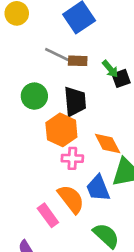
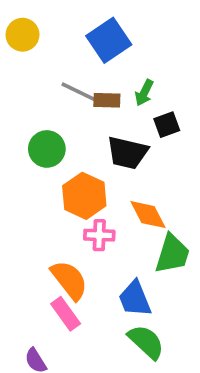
green arrow: (110, 69) -> (144, 93), moved, turned 66
black trapezoid: (75, 101) -> (127, 153), moved, turned 108
blue trapezoid: (98, 188) -> (135, 299), moved
orange semicircle: (71, 199) -> (69, 280), moved

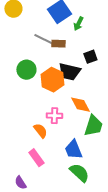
green arrow: (144, 93) -> (78, 24), moved
orange hexagon: (84, 196) -> (52, 80), moved
orange semicircle: (69, 280) -> (40, 131), moved, size x0.7

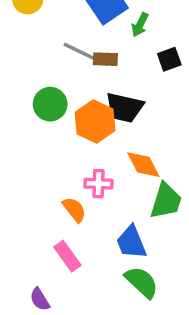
black square: (90, 57) -> (169, 59), moved

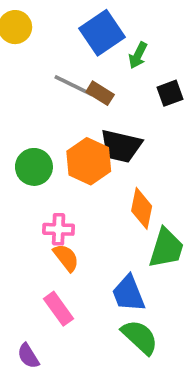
brown rectangle: (105, 59) -> (100, 93), turned 30
green circle: (50, 104) -> (34, 167), moved
orange diamond: (143, 165) -> (142, 208), turned 39
pink cross: (98, 184) -> (59, 229), moved

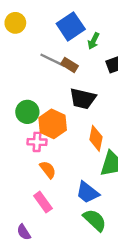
orange hexagon: (89, 161) -> (53, 124), moved
pink cross: (59, 229) -> (37, 142), moved
blue trapezoid: (128, 294) -> (87, 192), turned -30

